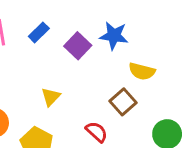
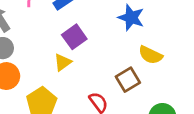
purple square: (78, 46) -> (74, 37), moved

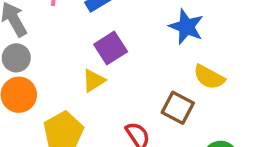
brown square: (128, 80) -> (178, 108), turned -35

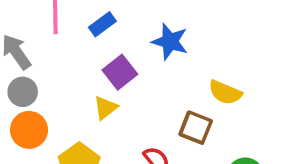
blue star: (186, 27) -> (170, 42), moved

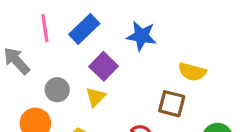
blue rectangle: (102, 24) -> (84, 29), size x1.4
gray circle: (23, 92) -> (57, 90), moved

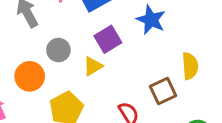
yellow semicircle: (192, 72) -> (190, 66), turned -124
brown square: (172, 104) -> (163, 91), turned 36

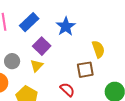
blue star: (151, 20) -> (66, 26), turned 30
brown square: (163, 91) -> (85, 70), turned 30

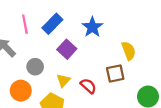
yellow triangle: (37, 66) -> (63, 80), moved
red semicircle: (67, 90) -> (88, 86), moved

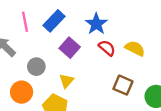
yellow semicircle: (129, 51) -> (135, 48), turned -42
brown square: (115, 73) -> (123, 85), moved, turned 36
red semicircle: (88, 86) -> (107, 48), moved

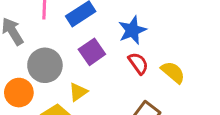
gray circle: (36, 67) -> (45, 65), size x1.5

